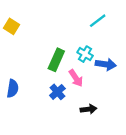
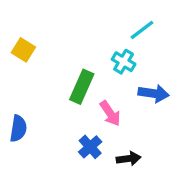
yellow square: (11, 26) -> (23, 50), moved
cyan cross: (85, 54) -> (124, 62), moved
blue cross: (57, 92) -> (90, 147), moved

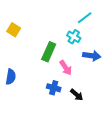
blue cross: (90, 147) -> (54, 88), turned -32
black arrow: (129, 159) -> (77, 95), turned 48

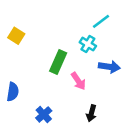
blue cross: (54, 88) -> (44, 114), moved, turned 32
black arrow: (77, 95) -> (91, 113), turned 64

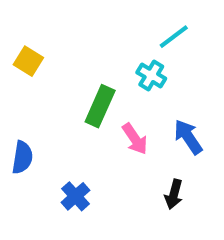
blue arrow: (109, 67) -> (188, 137), moved, turned -132
black arrow: (91, 113) -> (174, 194), moved

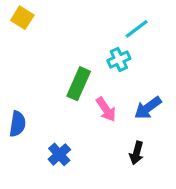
yellow square: (28, 61) -> (22, 18), moved
cyan cross: (151, 75) -> (119, 60), turned 35
blue arrow: (188, 137) -> (148, 108), turned -92

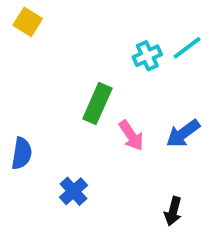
cyan line: (137, 29) -> (187, 48), moved
cyan cross: (119, 60) -> (147, 56), moved
black arrow: (137, 153) -> (173, 211), moved

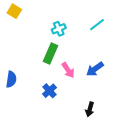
cyan cross: (147, 56) -> (59, 29), moved
blue cross: (73, 191) -> (49, 91), moved

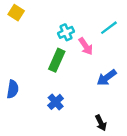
pink arrow: (68, 70) -> (86, 46), moved
black arrow: (90, 109) -> (101, 123), turned -40

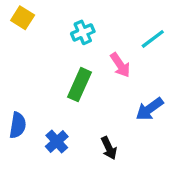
cyan cross: (66, 32) -> (83, 32), moved
blue cross: (56, 102) -> (57, 141), moved
black arrow: (101, 123) -> (109, 148), moved

